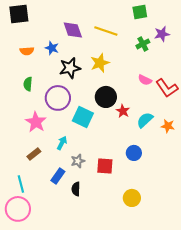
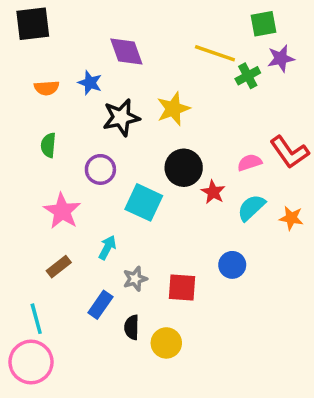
green square: (140, 12) -> (263, 24), moved
yellow line: (106, 31) -> (215, 53), moved
pink semicircle: (145, 80) -> (250, 163), moved, turned 136
purple circle: (58, 98) -> (100, 169), size x0.7
yellow circle: (132, 198) -> (166, 343), moved

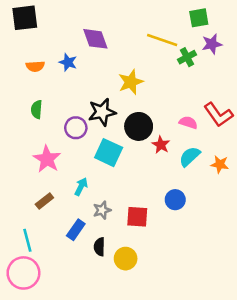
black star: (121, 117) -> (102, 112), moved
pink semicircle: (250, 163) -> (188, 123), turned 36

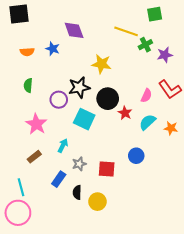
purple star: (212, 44) -> (165, 55), moved
yellow star: (131, 82) -> (102, 64), turned 30
pink semicircle: (188, 123) -> (146, 96), turned 96

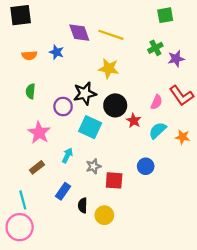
yellow line: (126, 31) -> (111, 35), moved
gray star: (79, 164) -> (93, 166), moved

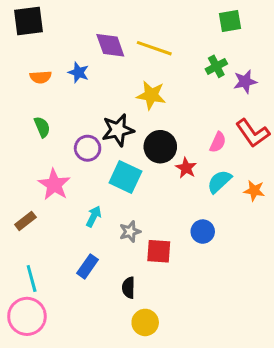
green semicircle: (30, 91) -> (42, 127), turned 152
brown rectangle: (37, 167) -> (25, 221), moved
black semicircle: (83, 205) -> (128, 288), moved
yellow circle: (104, 215) -> (145, 322), moved

